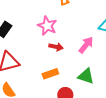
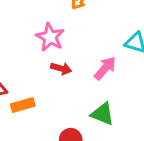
orange rectangle: (50, 74) -> (23, 105), moved

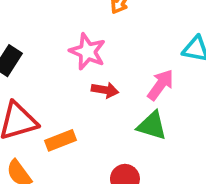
green triangle: (103, 114) -> (152, 126), moved

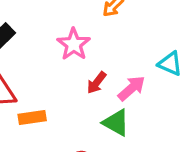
red arrow: (105, 90) -> (97, 83), moved, turned 105

